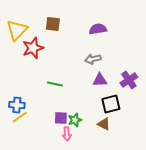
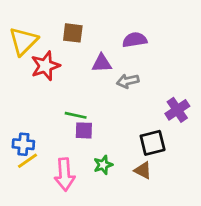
purple triangle: (100, 80) -> (102, 63), moved
purple square: (61, 118) -> (84, 130), moved
pink arrow: (67, 134) -> (65, 174), moved, size x1.6

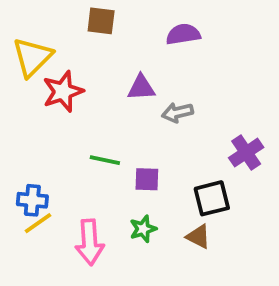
brown square: (73, 33) -> (101, 21), moved
purple semicircle: (135, 40) -> (183, 34), moved
purple square: (84, 130) -> (147, 179), moved

